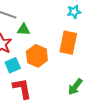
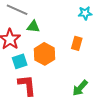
orange rectangle: (68, 43) -> (77, 43), size x0.6

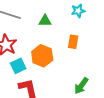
green triangle: (33, 27) -> (45, 21), moved

